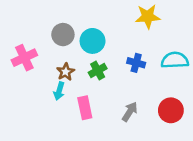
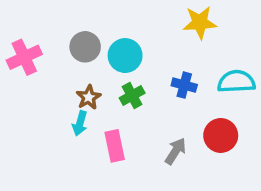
pink cross: (24, 58) -> (24, 57), moved
red circle: (171, 110) -> (221, 135), moved

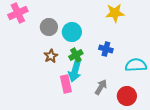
pink cross: (24, 57) -> (18, 13), moved
cyan semicircle: (236, 82) -> (136, 65), moved
cyan arrow: (80, 123) -> (75, 71), moved, size x1.5
red circle: (221, 135) -> (127, 96), moved

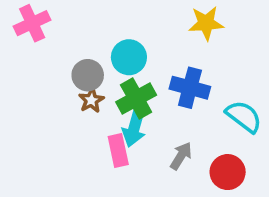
gray circle: (49, 27) -> (88, 75), moved
blue cross: (106, 49) -> (190, 88), size x1.5
green cross: (76, 55) -> (136, 98), size x1.5
cyan semicircle: (136, 65) -> (244, 116), turned 40

